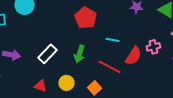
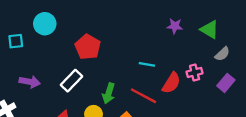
red pentagon: (85, 18) -> (88, 47), moved
green arrow: (79, 54) -> (109, 93), moved

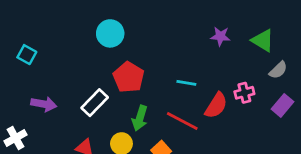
cyan circle: (45, 24) -> (110, 33), moved
cyan square: (16, 41) -> (27, 55), turned 35
red pentagon: (88, 47) -> (129, 77), moved

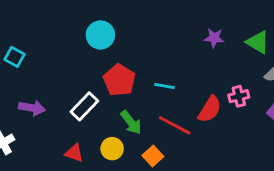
cyan line: (186, 83) -> (165, 86), moved
green arrow: (140, 118) -> (131, 122), turned -55

